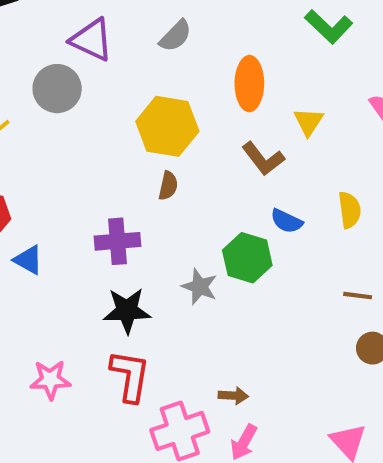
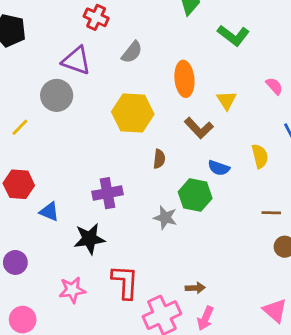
brown semicircle: (168, 186) -> (159, 159), moved
black star: (127, 311) -> (89, 239), moved

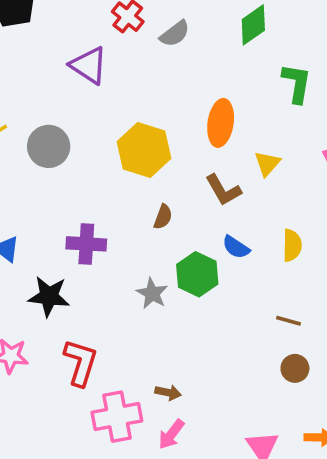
green L-shape: (233, 35) -> (297, 83), turned -132
gray semicircle: (132, 52) -> (175, 34), moved
gray circle: (57, 95) -> (49, 146), moved

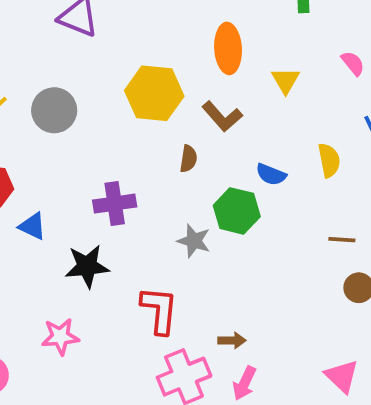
brown L-shape: (223, 190) -> (222, 116), moved
red L-shape: (81, 363) -> (159, 310), moved

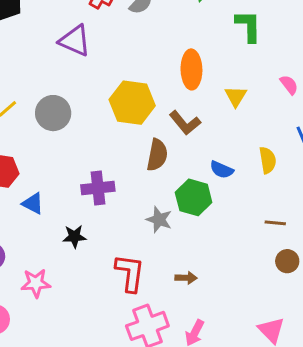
brown semicircle: (188, 159) -> (157, 155), size x1.5
black star: (87, 266) -> (74, 236), size x0.7
pink star: (60, 337) -> (36, 283), moved
brown arrow: (232, 340) -> (186, 278), moved

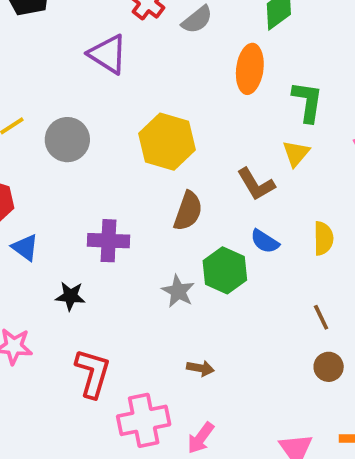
green L-shape: (248, 26) -> (308, 102), moved
orange ellipse: (191, 69) -> (250, 69), moved
brown L-shape: (185, 123) -> (256, 184), moved
brown line: (275, 223) -> (321, 317), turned 50
red L-shape: (130, 273) -> (93, 373), moved

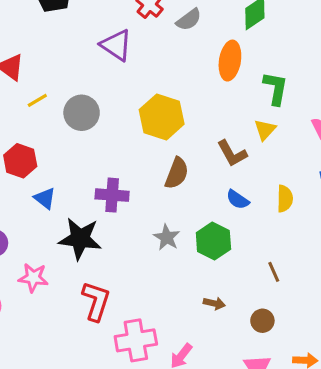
green hexagon: (225, 270) -> (213, 241), moved
black star: (70, 296) -> (80, 239), size x1.8
brown line: (321, 317) -> (274, 272), moved
brown circle: (329, 367) -> (262, 321), moved
brown arrow: (200, 368) -> (214, 303), moved

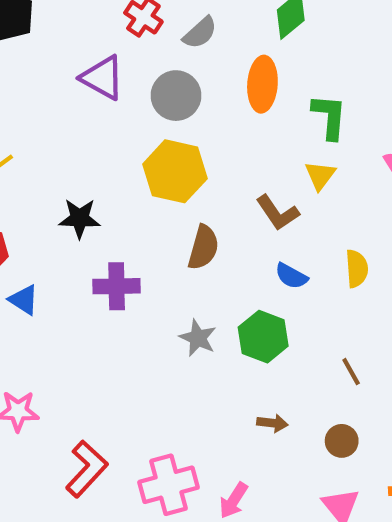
gray circle: (82, 113) -> (176, 96), moved
black star: (80, 239) -> (80, 218), moved, size x0.7
red L-shape: (96, 301) -> (87, 469), moved, turned 30

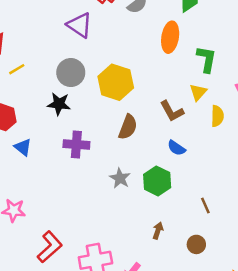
gray circle: (176, 96) -> (71, 73), moved
yellow semicircle: (357, 269) -> (217, 116), moved
brown arrow: (272, 423) -> (158, 231), turned -84

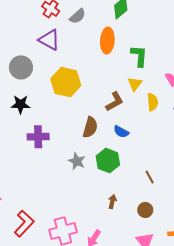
purple triangle: (79, 25) -> (49, 40), moved
gray circle: (71, 73) -> (21, 67), moved
brown L-shape: (172, 111) -> (115, 102), turned -85
brown semicircle: (128, 127) -> (90, 127), moved

